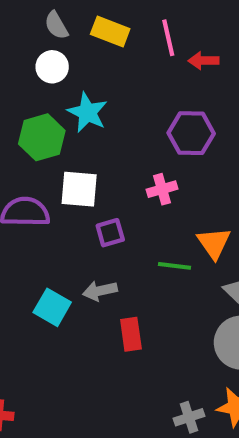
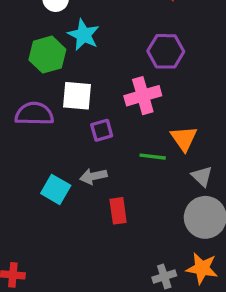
pink cross: (162, 189) -> (143, 96), size x1.5

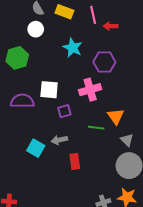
cyan star: (84, 35) -> (73, 48), moved
green hexagon: (47, 55) -> (17, 58), moved

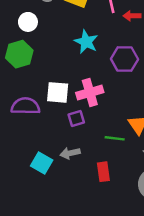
white circle: (36, 29) -> (28, 22), moved
pink cross: (90, 90) -> (90, 92), moved
red rectangle: (75, 161) -> (103, 172), moved

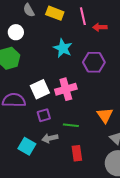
white square: (58, 92) -> (40, 89), turned -30
purple square: (76, 118) -> (44, 115), moved
green line: (115, 138) -> (71, 125), moved

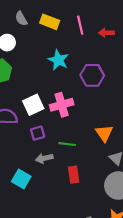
red arrow: (100, 27) -> (106, 33), moved
cyan square: (27, 146) -> (21, 179), moved

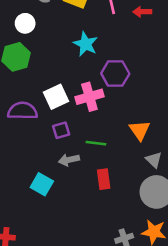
purple hexagon: (92, 75) -> (115, 74), moved

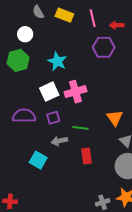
cyan star: (86, 44) -> (57, 61), moved
purple hexagon: (115, 74) -> (104, 47), moved
purple semicircle: (23, 111) -> (24, 116), moved

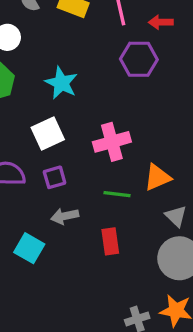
pink cross: (75, 92) -> (112, 142), moved
orange triangle: (115, 118) -> (157, 177), turned 42
green line: (80, 128) -> (117, 194), moved

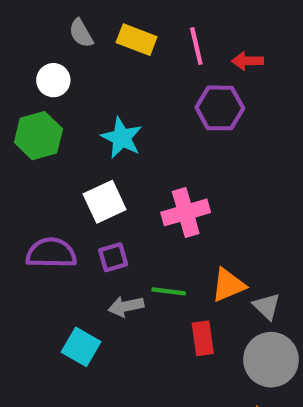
orange triangle: (157, 177) -> (228, 285), moved
green line: (117, 194) -> (169, 291), moved
red rectangle: (110, 241) -> (203, 338), moved

